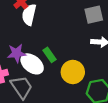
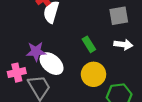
green rectangle: (49, 55) -> (89, 44), moved

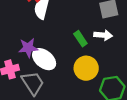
white arrow: (123, 45) -> (103, 35), moved

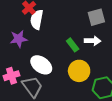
purple star: (28, 48) -> (19, 39), moved

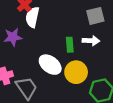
green rectangle: (73, 45) -> (70, 45), turned 32
white ellipse: (41, 65) -> (50, 65), moved

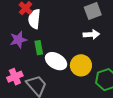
green rectangle: (70, 45) -> (39, 48), moved

